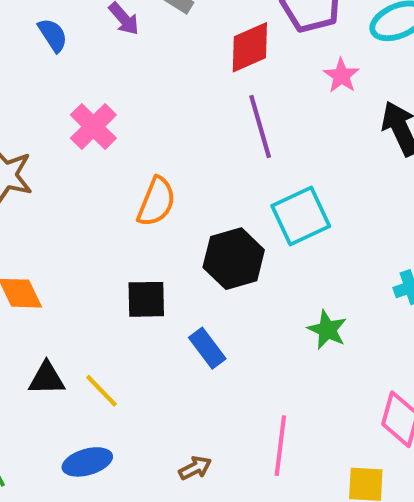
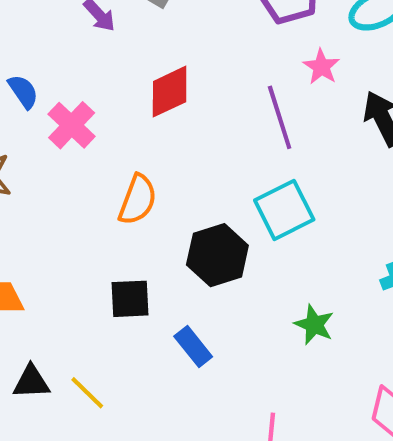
blue semicircle: (53, 35) -> (23, 92), moved
red diamond: (250, 47) -> (170, 92), moved
purple line: (260, 127) -> (280, 117), moved

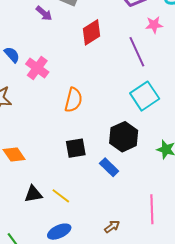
pink star: (321, 67) -> (154, 25), turned -30
red diamond: (170, 92) -> (91, 32), moved
black hexagon: (217, 255) -> (124, 137), moved

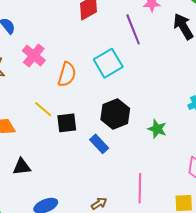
pink cross: (37, 68) -> (34, 55), moved
cyan square: (145, 96) -> (108, 63), moved
yellow line: (61, 196) -> (43, 109), moved

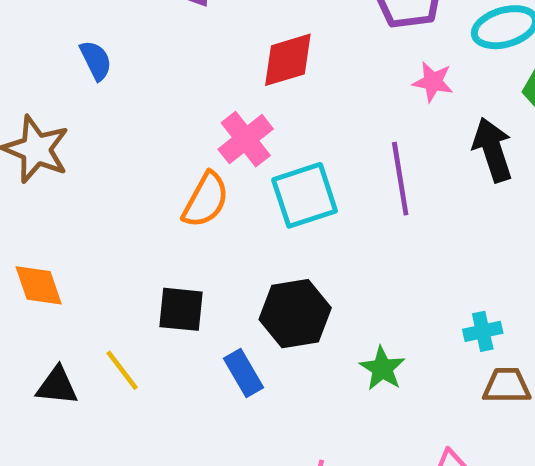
purple line: (133, 29) -> (400, 179), moved
pink cross: (34, 55) -> (246, 139), moved
yellow line: (43, 109) -> (122, 370), moved

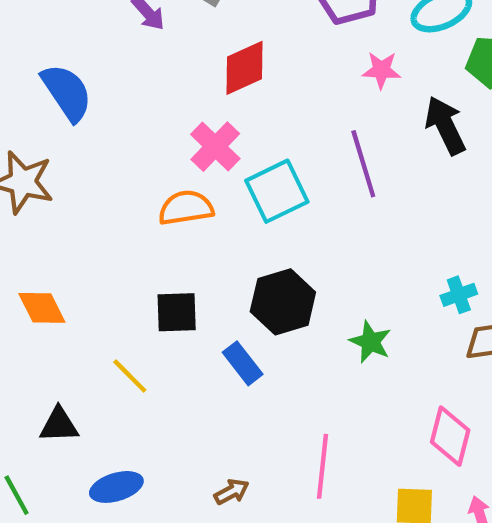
blue semicircle: (96, 60) -> (67, 92), size x1.6
orange semicircle: (206, 200) -> (186, 208), turned -120
black triangle: (57, 386) -> (59, 425), moved

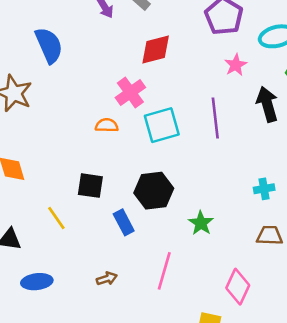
pink star: (381, 70) -> (236, 65), turned 30
orange semicircle: (186, 208) -> (107, 125), size x0.7
cyan cross: (459, 295) -> (264, 189), moved
pink line: (322, 466) -> (164, 271), moved
brown arrow: (232, 492) -> (107, 279), moved

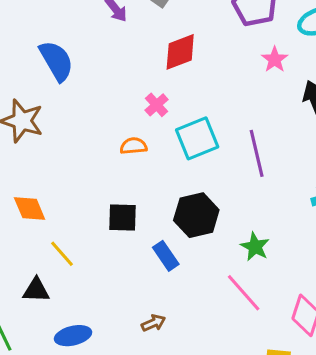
pink cross: (130, 92) -> (157, 105), size x0.7
purple line: (215, 118) -> (257, 153), moved
yellow line: (56, 218) -> (62, 254), moved
pink line: (164, 271) -> (244, 293), moved, turned -51

